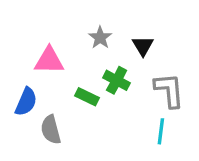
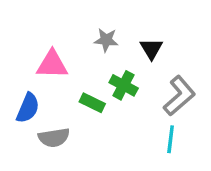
gray star: (100, 38) -> (106, 40), turned -30
gray L-shape: (169, 90) -> (179, 96), turned 54
gray semicircle: (51, 130) -> (54, 138), turned -84

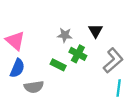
gray star: (106, 40) -> (65, 35), moved
pink triangle: (52, 64) -> (15, 41), moved, turned 40
cyan line: (171, 139) -> (119, 88), moved

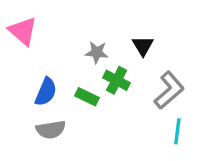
pink triangle: (15, 41) -> (23, 31), moved
blue semicircle: (17, 68) -> (46, 92), moved

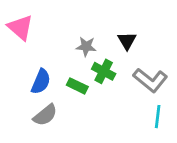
gray L-shape: (169, 90) -> (150, 80), turned 80
gray semicircle: (51, 130) -> (45, 115), turned -30

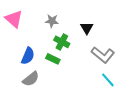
gray star: (86, 47) -> (52, 21), moved
green cross: (104, 71) -> (62, 42), moved
cyan line: (158, 117) -> (108, 80), turned -49

